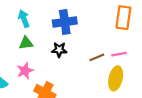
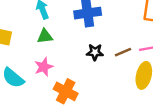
black star: (59, 50) -> (95, 52), moved

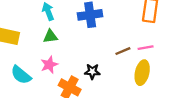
black star: (95, 52) -> (92, 71), moved

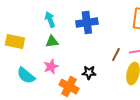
brown line: (123, 51) -> (116, 55), turned -40

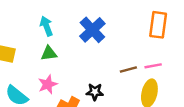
blue cross: (87, 23) -> (92, 30), turned -35
brown line: (116, 55) -> (128, 69), turned 48

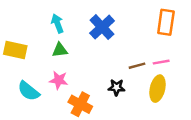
pink star: (48, 84) -> (59, 80), turned 30
black star: (95, 92) -> (117, 87), moved

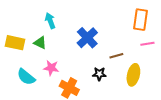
blue cross: (102, 27) -> (87, 38), moved
green triangle: (60, 50) -> (40, 43), moved, turned 32
pink line: (161, 62) -> (147, 44), moved

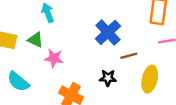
blue cross: (87, 38) -> (108, 32), moved
pink star: (51, 68) -> (54, 58), moved

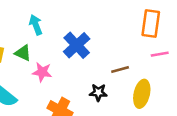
blue cross: (108, 32) -> (77, 45), moved

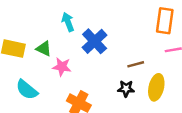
cyan arrow: (36, 25) -> (68, 22), moved
black star: (98, 93) -> (126, 89), moved

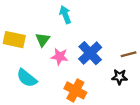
blue cross: (95, 41) -> (90, 53), moved
green triangle: (44, 49) -> (43, 40), turned 42

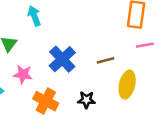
pink star: (60, 57) -> (23, 74), moved
black star: (120, 77) -> (86, 100), moved

